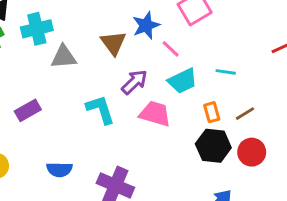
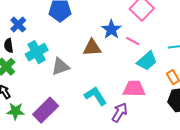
brown triangle: (113, 43) -> (92, 48), turned -42
purple arrow: (134, 82) -> (120, 112), moved
purple rectangle: (28, 110) -> (46, 110), size x1.4

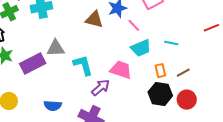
gray triangle: (60, 67) -> (56, 48), moved

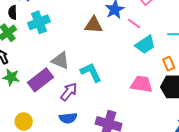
gray triangle: (56, 48) -> (61, 61), turned 36
pink trapezoid: (121, 70) -> (142, 84), moved
purple arrow: (101, 88) -> (69, 92), moved

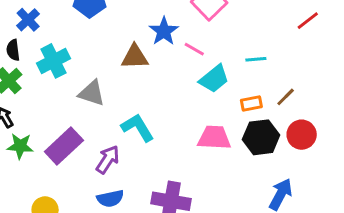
gray triangle: (61, 61) -> (92, 93), moved
orange rectangle: (169, 64) -> (251, 104), turned -72

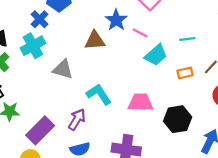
blue cross: (28, 20) -> (40, 19), moved
black hexagon: (261, 137) -> (178, 119), moved
pink trapezoid: (214, 138) -> (140, 102), moved
purple rectangle: (64, 146) -> (40, 130), moved

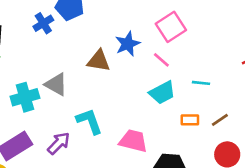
pink line: (140, 33) -> (161, 60), moved
cyan cross: (33, 46) -> (25, 97), moved

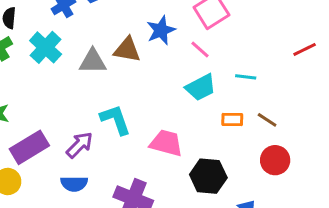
gray triangle: (56, 84) -> (93, 61), moved, turned -30
cyan cross: (25, 97) -> (46, 47), moved, turned -32
brown line: (220, 120) -> (267, 120), turned 66

